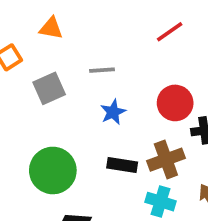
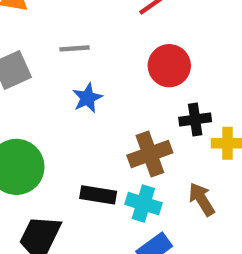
red circle: (175, 103) -> (169, 66), moved
black rectangle: (122, 165) -> (98, 195), moved

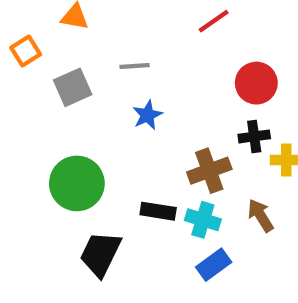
red circle: (169, 66) -> (256, 83), moved

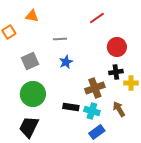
gray square: (73, 87) -> (30, 61), moved
black trapezoid: (100, 254) -> (29, 127), moved

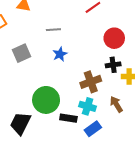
green circle: (33, 94) -> (46, 100), moved
black rectangle: (71, 107) -> (68, 118), moved

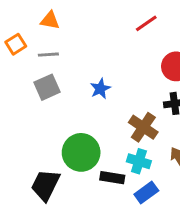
gray line: (53, 30) -> (48, 55), moved
brown cross: (91, 82) -> (143, 127), turned -36

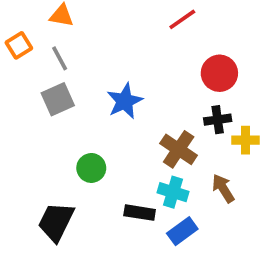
gray line: (48, 55) -> (60, 58), turned 66
blue star: (100, 89) -> (125, 101), size x1.4
green circle: (81, 152) -> (91, 168), moved, size x0.6

